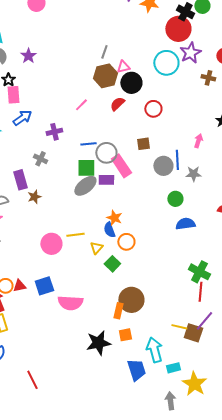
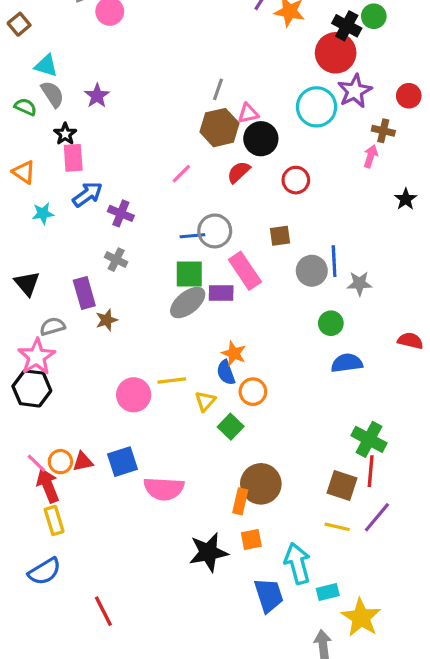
purple cross: (54, 132) -> (121, 213), moved, turned 35
pink arrow: (198, 141) -> (371, 156), moved
gray circle: (106, 153) -> (215, 231), moved
brown square: (193, 333) -> (342, 485), moved

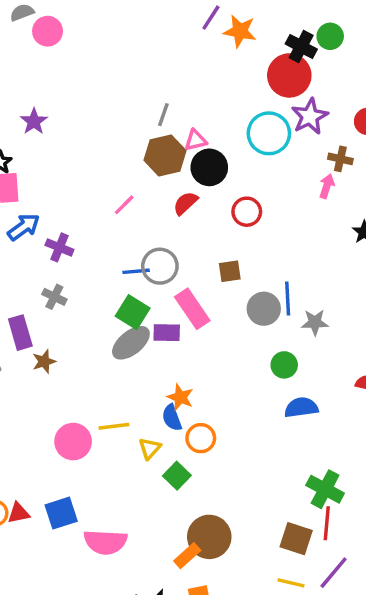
green square: (189, 274) -> (133, 312), turned 32
orange rectangle: (240, 501) -> (187, 556), turned 35

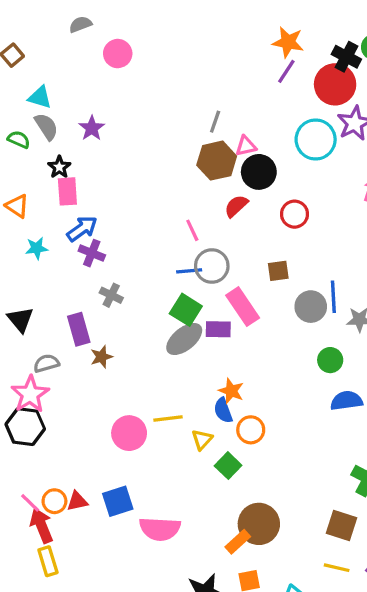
purple line: (211, 18) -> (286, 71), moved
pink circle: (48, 31) -> (118, 54), moved
pink line: (124, 205) -> (192, 230), moved, turned -70
purple cross: (59, 247) -> (92, 253), moved

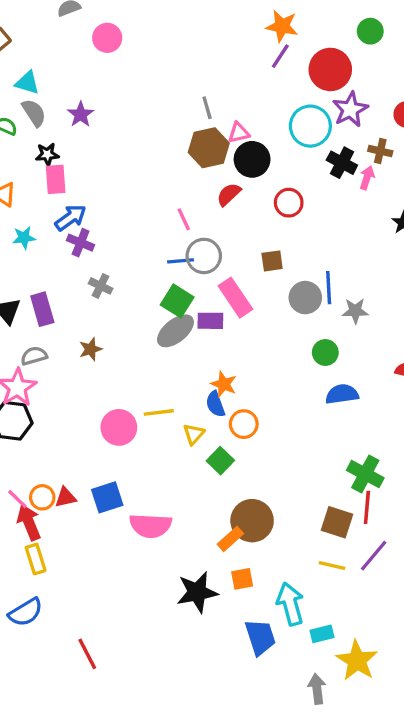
black cross: (346, 57) -> (342, 163), moved
gray line: (215, 122) -> (207, 108), turned -35
black star: (59, 167) -> (47, 154), turned 30
purple rectangle: (79, 329) -> (42, 309), moved

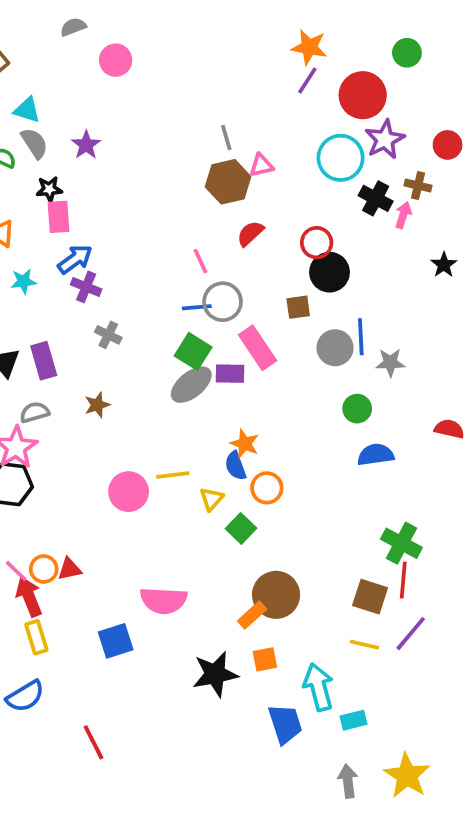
black circle: (252, 159) -> (330, 272), moved
blue square: (107, 497) -> (116, 641), moved
yellow star: (357, 661) -> (407, 776), moved

